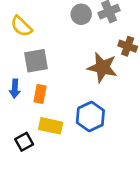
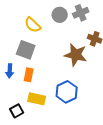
yellow semicircle: (21, 26) -> (33, 25), moved
gray square: (36, 61) -> (26, 50), turned 30

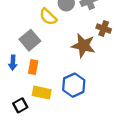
yellow semicircle: (33, 25) -> (48, 17), moved
gray square: (26, 50) -> (30, 40), turned 30

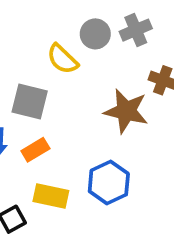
gray square: (30, 40) -> (30, 101), turned -36
orange rectangle: (33, 67) -> (35, 150), turned 48

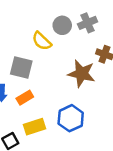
yellow rectangle: (51, 196) -> (34, 127), turned -30

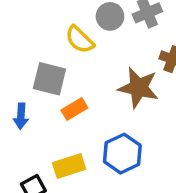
orange rectangle: (25, 98) -> (74, 109), moved

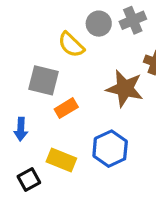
blue arrow: (21, 116) -> (21, 129), moved
yellow rectangle: (69, 166) -> (61, 160), turned 40

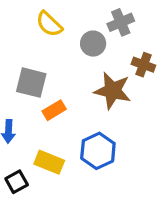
gray circle: (99, 24) -> (93, 44), moved
yellow semicircle: (71, 45) -> (49, 24), moved

